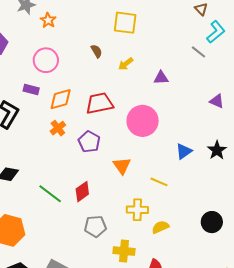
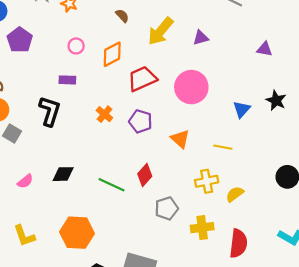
brown semicircle: (96, 51) -> (122, 16), moved
pink circle: (46, 60) -> (76, 46), size x0.6
yellow arrow: (126, 64) -> (161, 31), size x1.8
orange diamond: (61, 99) -> (112, 54), moved

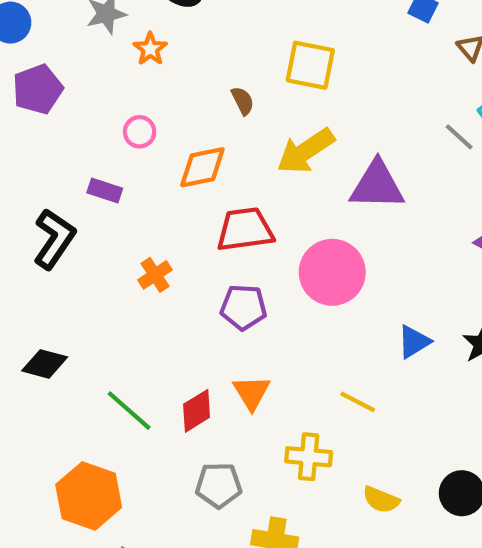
purple triangle: (201, 38) -> (377, 185), size x1.8
purple pentagon: (140, 121) -> (243, 307), moved, turned -30
orange triangle: (180, 139) -> (252, 393), moved
yellow semicircle: (235, 194) -> (381, 500), moved, turned -138
orange hexagon: (77, 233) -> (89, 496), moved

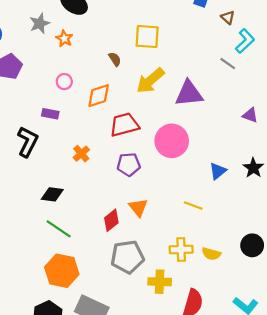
black diamond: (45, 364) -> (52, 194), moved
green line: (129, 411) -> (59, 229), moved
yellow cross: (309, 457) -> (181, 250), moved
gray pentagon: (219, 485) -> (127, 257), size x1.4

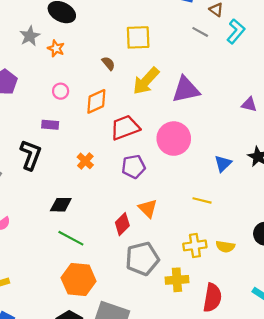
gray line: (228, 64) -> (200, 32), moved

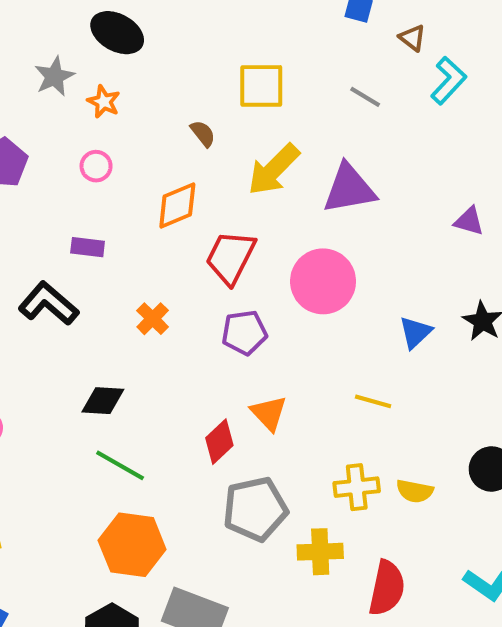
gray line: (200, 32) -> (365, 97), moved
pink circle: (61, 91) -> (96, 166), moved
red trapezoid: (125, 128) -> (231, 257), turned -44
black L-shape: (31, 155) -> (48, 304), turned -72

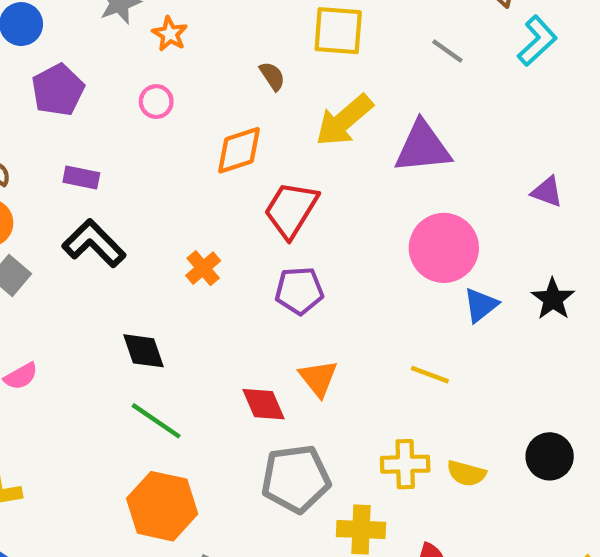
purple rectangle: (88, 247) -> (81, 178), moved
pink circle: (323, 281) -> (444, 248), moved
black diamond: (103, 401) -> (144, 351), turned 63
red diamond: (219, 442) -> (263, 404), turned -75

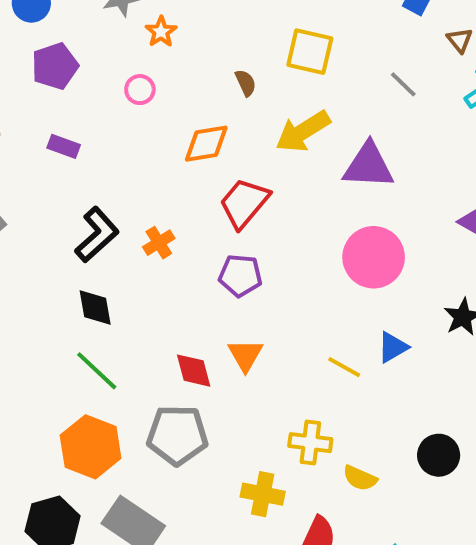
black L-shape: (94, 243) -> (97, 235), moved, turned 84
blue triangle: (481, 305) -> (393, 347), moved
yellow semicircle: (466, 473) -> (360, 478), moved
gray pentagon: (296, 479) -> (177, 435), moved

